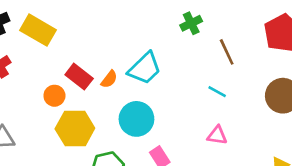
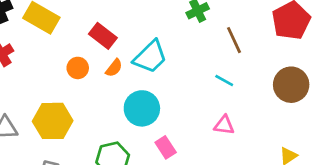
red rectangle: (79, 77) -> (103, 36), moved
orange circle: (54, 96) -> (78, 68), moved
yellow hexagon: (75, 129) -> (53, 121), moved

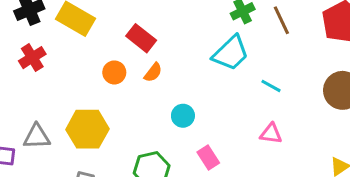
brown line: (234, 40) -> (281, 20), moved
cyan trapezoid: (150, 57) -> (231, 53), moved
cyan circle: (142, 108) -> (183, 116), size x0.6

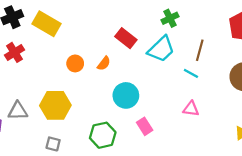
brown line: (281, 20) -> (200, 50), moved, turned 40
red rectangle: (141, 38) -> (126, 38), moved
cyan circle: (183, 116) -> (126, 95), size x1.5

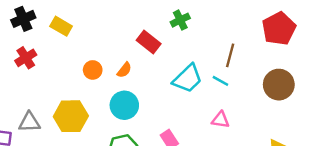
green cross: (170, 18) -> (180, 20), moved
yellow rectangle: (46, 24) -> (61, 26), size x0.7
cyan trapezoid: (161, 49) -> (188, 78), moved
cyan circle: (126, 95) -> (124, 105), moved

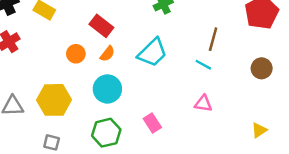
red rectangle: (149, 42) -> (101, 26), moved
cyan trapezoid: (188, 78) -> (152, 53), moved
brown circle: (279, 85) -> (262, 68), size x0.7

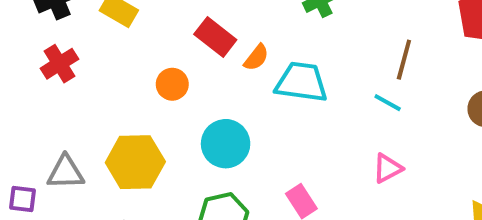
cyan trapezoid: (152, 53) -> (301, 82), turned -128
orange semicircle: (107, 54) -> (256, 58), moved
pink triangle: (203, 104) -> (388, 168), turned -36

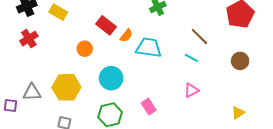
brown line: (404, 60) -> (199, 37), turned -60

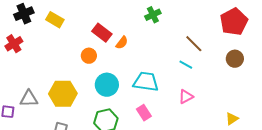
red cross: (29, 39) -> (14, 44), moved
cyan trapezoid: (149, 48) -> (146, 82), moved
orange circle: (85, 49) -> (89, 56), moved
brown circle: (240, 61) -> (235, 59), moved

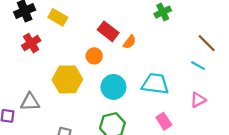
red cross: (14, 44) -> (31, 43), moved
yellow hexagon: (63, 94) -> (67, 79), moved
pink rectangle: (144, 113) -> (164, 121), moved

